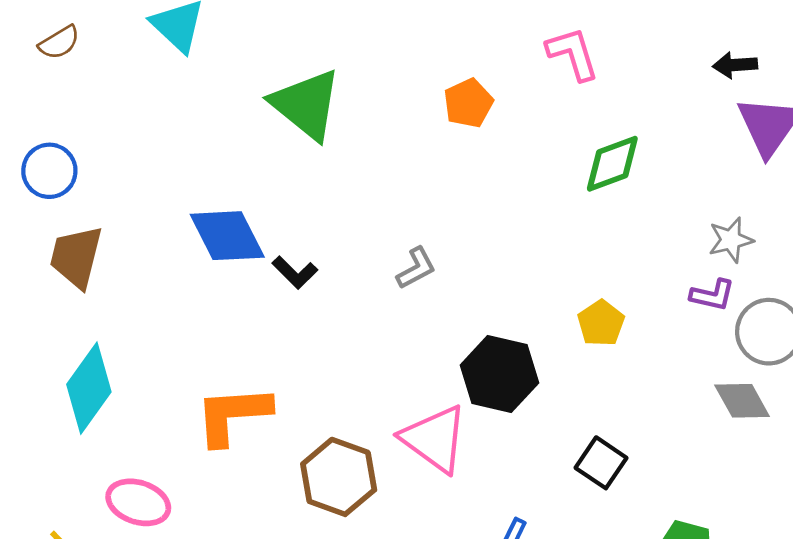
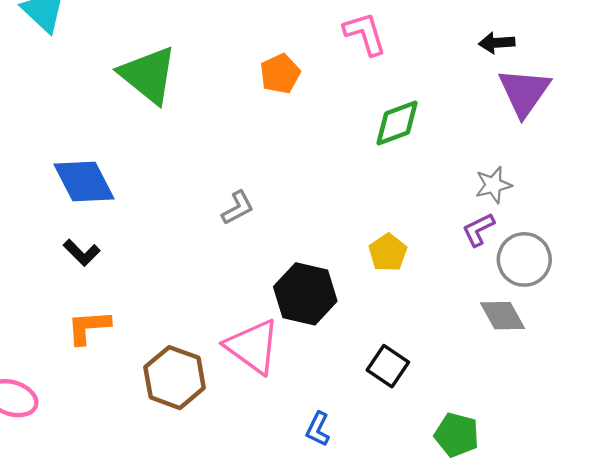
black L-shape: (295, 272) -> (82, 253), moved
purple L-shape: (712, 295) -> (478, 230), turned 141
orange L-shape: (233, 415) -> (89, 327), size x0.7

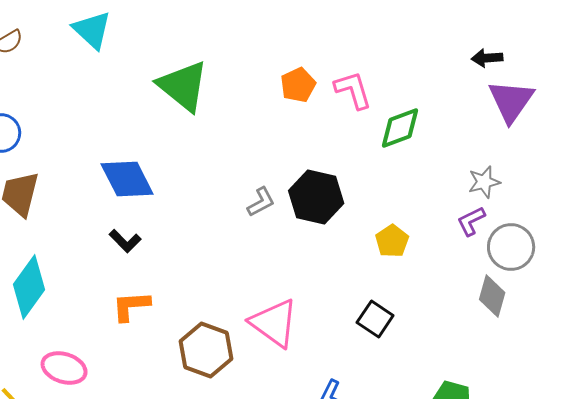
pink L-shape: (365, 34) -> (353, 90), moved
black hexagon: (305, 294) -> (316, 197), moved
gray diamond: (502, 316) -> (492, 296), turned 45
black square: (388, 366) -> (375, 319), moved

